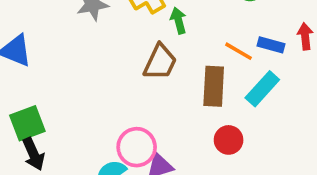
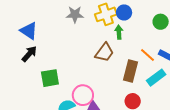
green square: (27, 123) -> (50, 78), moved
black arrow: (34, 154) -> (29, 54), moved, turned -126

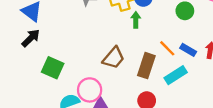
brown trapezoid: (105, 52) -> (113, 58), moved
green square: (50, 78) -> (53, 68), turned 30

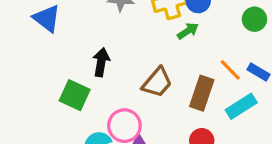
green arrow: (136, 20) -> (188, 31), turned 56
black arrow: (31, 38) -> (101, 62), moved, turned -36

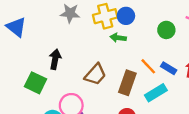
green arrow: (188, 31) -> (118, 38), turned -140

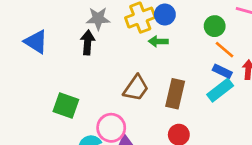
black arrow: (55, 59) -> (88, 43), moved
orange line: (148, 66) -> (225, 50), moved
cyan rectangle: (156, 93) -> (220, 90), moved

